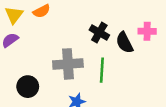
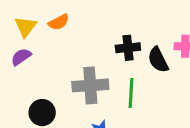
black cross: (99, 33) -> (128, 48), turned -36

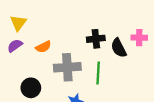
orange semicircle: (59, 22) -> (43, 47), moved

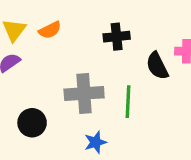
black cross: (96, 39) -> (117, 37), moved
orange semicircle: (43, 47) -> (50, 30), moved

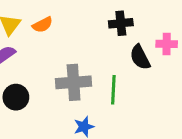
black cross: (117, 37) -> (121, 23), moved
black circle: (32, 123) -> (16, 97), moved

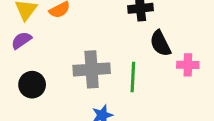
pink cross: (167, 44) -> (188, 65), moved

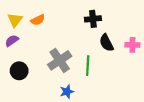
pink cross: (188, 65) -> (132, 45), moved
gray cross: (92, 69) -> (60, 60), turned -30

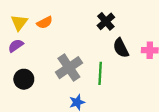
black cross: (93, 19) -> (106, 21), turned -35

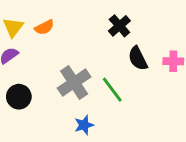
green line: (100, 73) -> (112, 90), turned -40

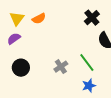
gray cross: (74, 83) -> (61, 67), moved, size x0.6
blue star: (84, 125) -> (89, 86), moved

